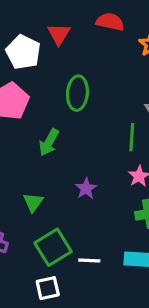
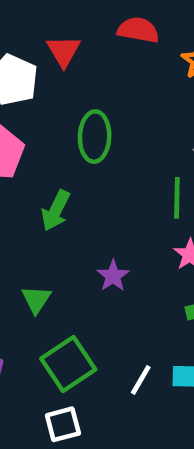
white line: (89, 260) -> (141, 380), moved, turned -60

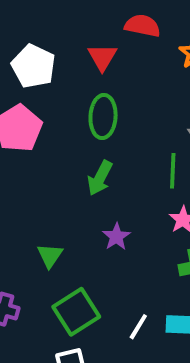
red triangle: (64, 51) -> (102, 57), moved
green arrow: (56, 211) -> (100, 178), moved

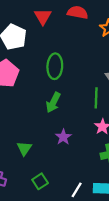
red triangle: (102, 57) -> (43, 17), moved
green square: (76, 312) -> (40, 181), size x0.6

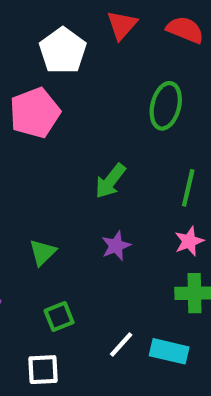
green ellipse: (55, 66) -> (166, 106), moved

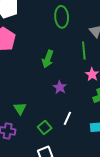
green triangle: (43, 252) -> (20, 108), moved
white line: (121, 344) -> (67, 118), moved

